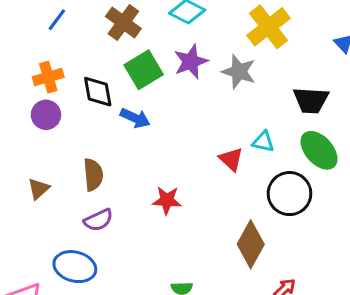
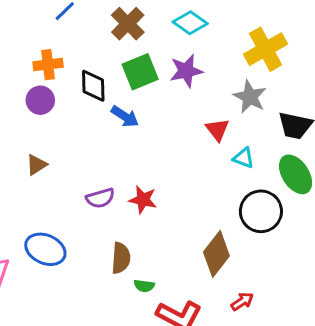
gray star: (239, 72) -> (250, 97), moved
red triangle: (231, 159) -> (217, 130), moved
brown semicircle: (93, 175) -> (121, 258), moved
brown triangle: (39, 189) -> (36, 165), moved
purple semicircle: (98, 220) -> (100, 198), moved

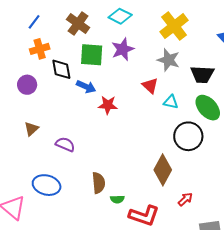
orange cross: (48, 65) -> (40, 49), moved
green square: (140, 72) -> (92, 55), turned 35
purple semicircle: (100, 198) -> (65, 144), moved, turned -132
red star: (143, 200) -> (108, 105), moved

